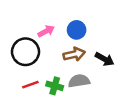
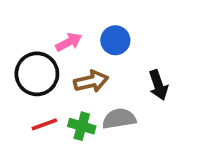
brown arrow: (74, 54) -> (91, 81), moved
black arrow: (104, 59) -> (158, 85), turned 42

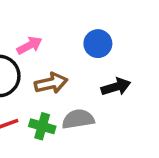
blue circle: (115, 40) -> (98, 44), moved
black arrow: (158, 85) -> (116, 87), turned -88

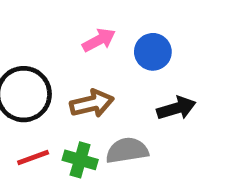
pink arrow: (30, 45) -> (99, 40), moved

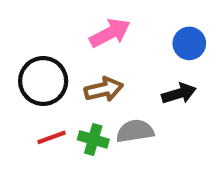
pink arrow: (99, 40) -> (110, 33), size x1.4
blue circle: (153, 52) -> (189, 43), moved

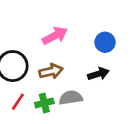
red line: (52, 137) -> (18, 102), turned -36
green cross: (93, 139) -> (44, 103), turned -30

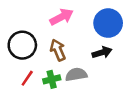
blue circle: (105, 42) -> (108, 23), size x1.5
brown arrow: (51, 71) -> (58, 50), turned -100

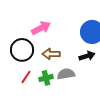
pink arrow: (62, 17) -> (41, 28), moved
brown arrow: (58, 50) -> (51, 54), turned -66

